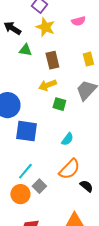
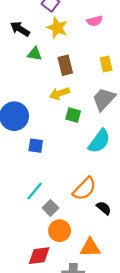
blue square: (26, 131) -> (36, 146), size x0.6
cyan semicircle: (67, 139) -> (99, 141), moved, size x1.6
orange circle: (20, 194) -> (60, 231), moved

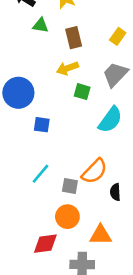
yellow rectangle: (106, 64) -> (118, 36), turned 49
gray square: (50, 208) -> (70, 186), moved, turned -35
black semicircle: (104, 208) -> (115, 192), turned -133

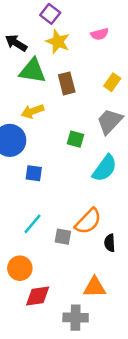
green triangle: (40, 25) -> (33, 71), size x1.6
yellow arrow: (67, 68) -> (33, 111), moved
orange circle: (67, 217) -> (20, 268), moved

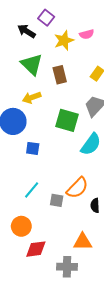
yellow star: (58, 42) -> (64, 40), moved, turned 30
black arrow: (16, 43) -> (26, 31), moved
green triangle: (33, 71) -> (32, 64), turned 35
green square: (76, 139) -> (67, 120), size x1.6

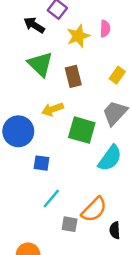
pink semicircle: (87, 34) -> (105, 29), turned -72
yellow arrow: (32, 98) -> (53, 109), moved
cyan line: (32, 190) -> (51, 198), moved

